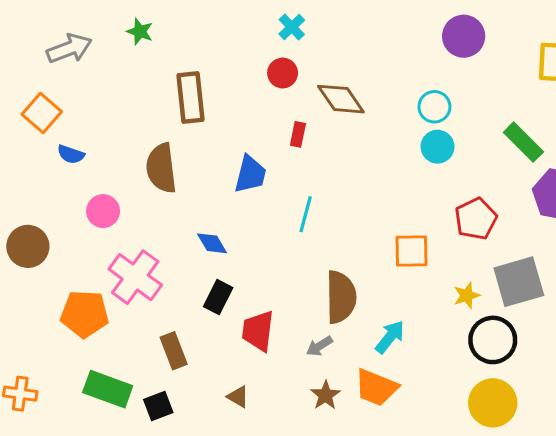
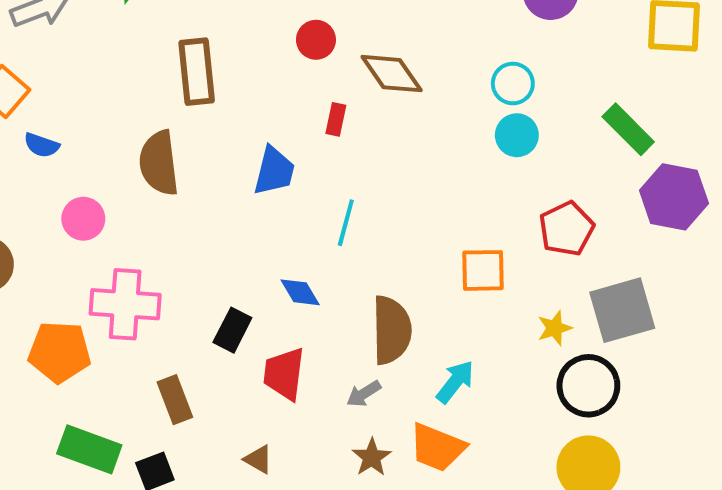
blue diamond: (212, 243) -> (300, 292), moved
pink cross: (135, 277) -> (125, 304), turned -32

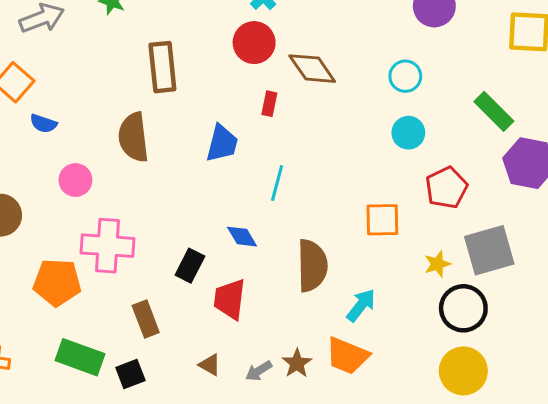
red circle: (316, 40) -> (254, 43), size x1.4
cyan circle: (517, 135) -> (408, 133), moved
gray arrow: (364, 394) -> (259, 371), moved

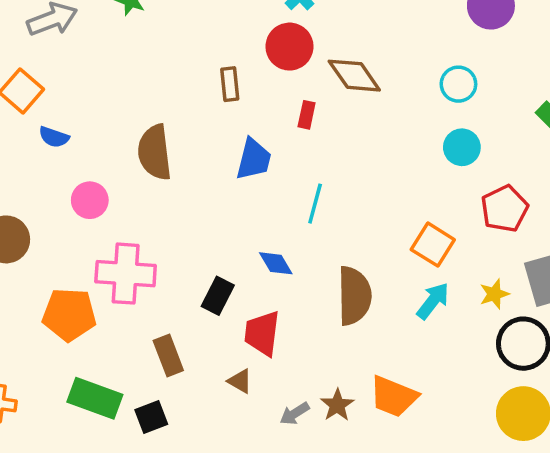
brown rectangle: (162, 67) -> (230, 84), moved, size x0.6
orange square: (382, 220) -> (433, 245), turned 33
cyan arrow: (361, 305) -> (433, 301), moved
brown triangle: (210, 365) -> (240, 381), moved

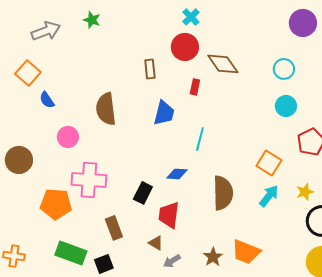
blue semicircle: (54, 137) -> (47, 100), turned 36
blue diamond: (276, 263) -> (177, 174), turned -55
gray arrow: (295, 414) -> (172, 261), moved

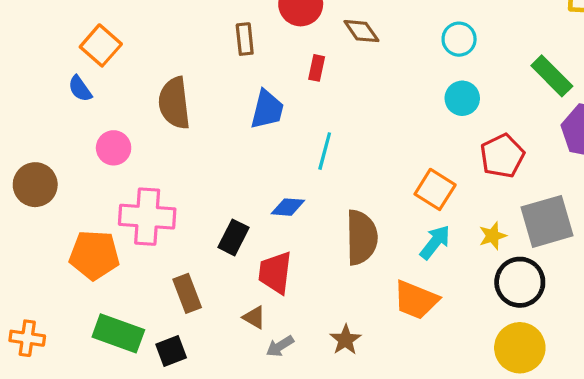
brown diamond: (223, 64) -> (361, 31), size x0.7
orange square: (28, 73) -> (101, 45), moved
orange trapezoid: (246, 252) -> (416, 300), moved

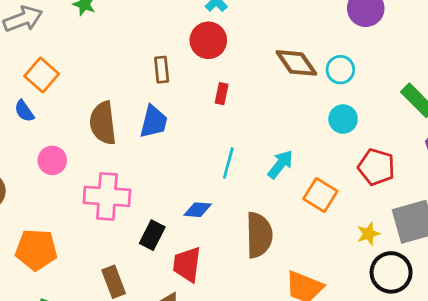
brown diamond: (361, 31) -> (296, 63), moved, size x1.4
blue trapezoid: (267, 109) -> (154, 122), moved
red pentagon: (502, 156) -> (376, 167), turned -30
pink cross: (147, 217) -> (107, 196), moved
cyan arrow: (435, 242) -> (280, 164), moved

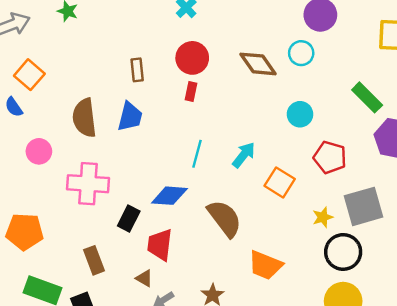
red circle: (208, 40) -> (192, 58), moved
cyan circle: (340, 70) -> (301, 53), moved
blue diamond: (198, 210) -> (169, 196), size x1.4
brown semicircle: (259, 235) -> (225, 218), turned -36

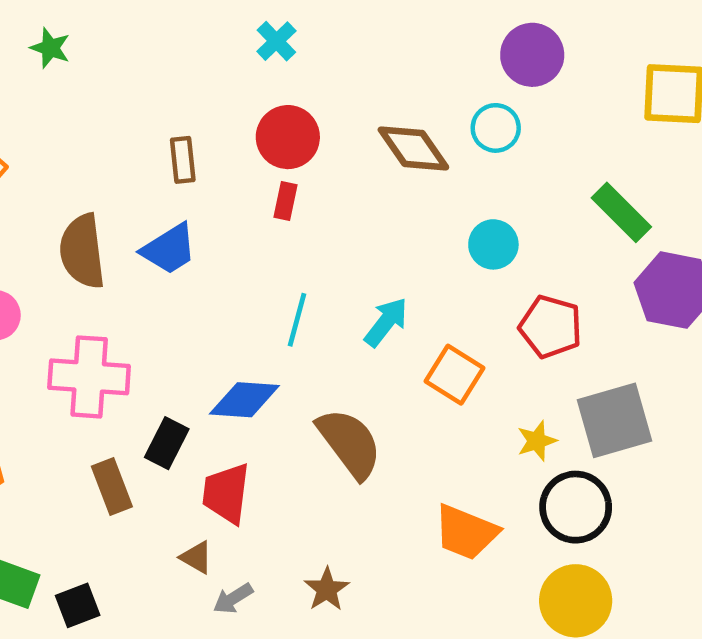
blue trapezoid: (130, 117) -> (169, 249), turned 44
brown rectangle: (94, 260) -> (112, 487), moved
orange trapezoid: (265, 265) -> (466, 532), moved

